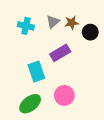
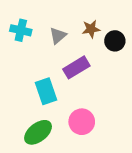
gray triangle: (53, 22) -> (58, 36), moved
cyan cross: (26, 26) -> (21, 30), moved

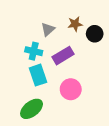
cyan cross: (21, 30) -> (34, 51), moved
pink circle: (82, 122) -> (71, 89), moved

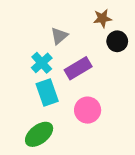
brown star: (75, 24) -> (102, 18), moved
cyan cross: (34, 51) -> (42, 63), turned 35

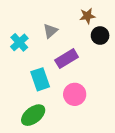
cyan cross: (42, 63) -> (19, 42), moved

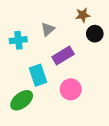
cyan cross: (19, 42) -> (18, 40), turned 35
green ellipse: (33, 115) -> (22, 100), moved

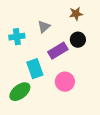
black circle: (95, 34) -> (78, 40), moved

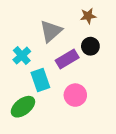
gray triangle: (44, 27) -> (51, 31), size x1.5
cyan cross: (17, 37) -> (22, 56), moved, turned -35

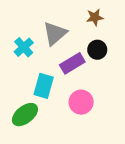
cyan cross: (22, 56) -> (24, 47), moved
cyan rectangle: (40, 80) -> (44, 86), turned 35

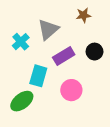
black circle: (97, 50) -> (95, 52), moved

